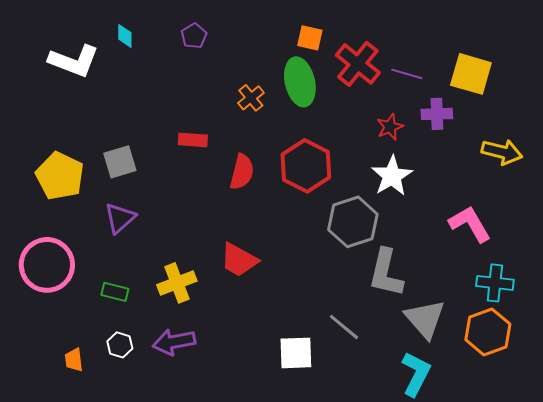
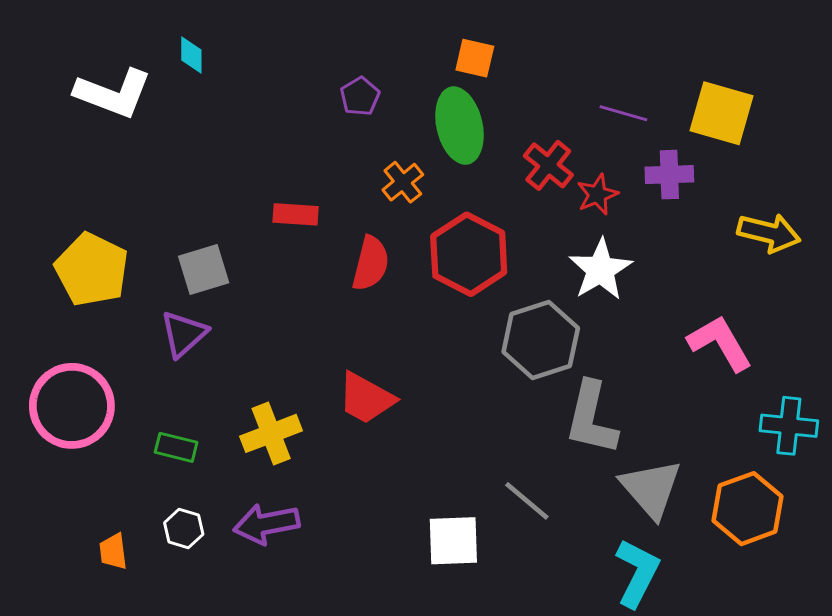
purple pentagon: (194, 36) -> (360, 96), moved
red cross: (358, 64) -> (548, 165), moved, size x0.7
orange cross: (251, 98) -> (403, 182), moved
gray square: (120, 162) -> (204, 270), moved
cyan cross: (495, 283) -> (789, 426), moved

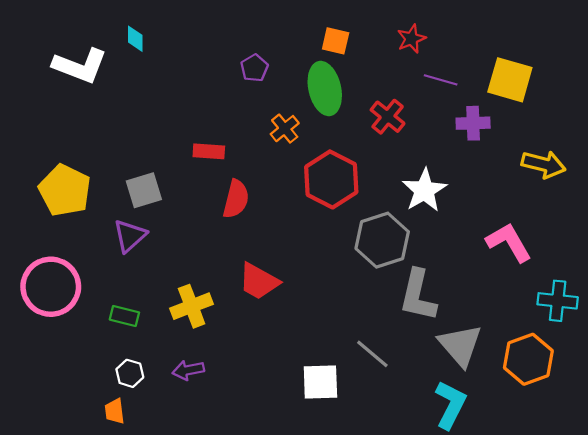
red star: (597, 194) -> (411, 39), moved
red semicircle: (371, 263) -> (236, 199), moved
purple arrow: (266, 524) -> (188, 370), size x0.7
orange trapezoid: (113, 551) -> (115, 411), moved

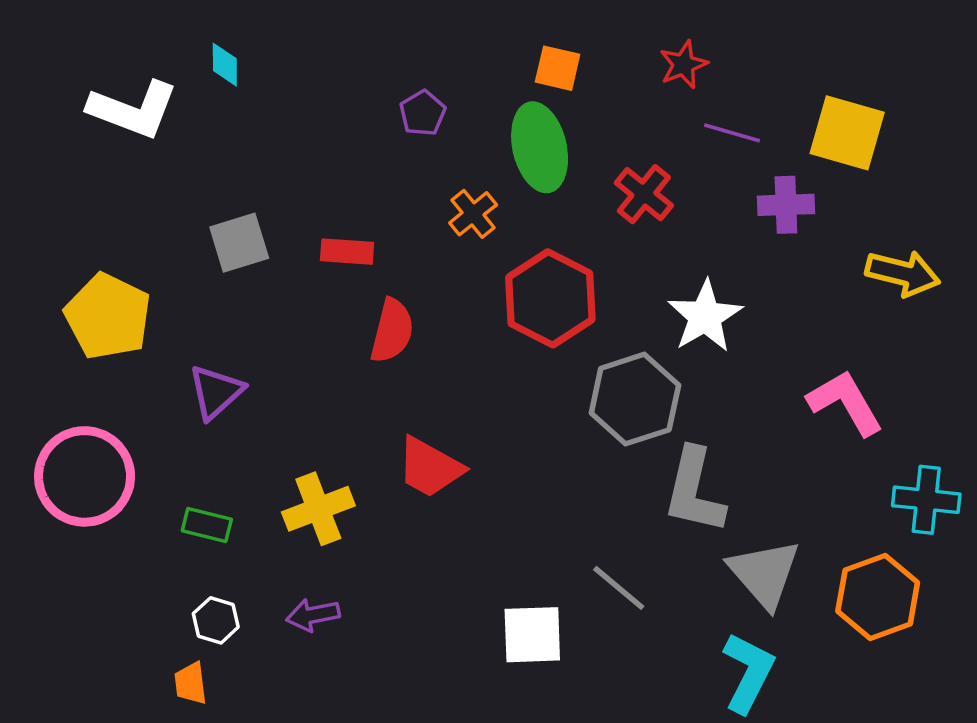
gray square: (144, 190) -> (239, 243), moved

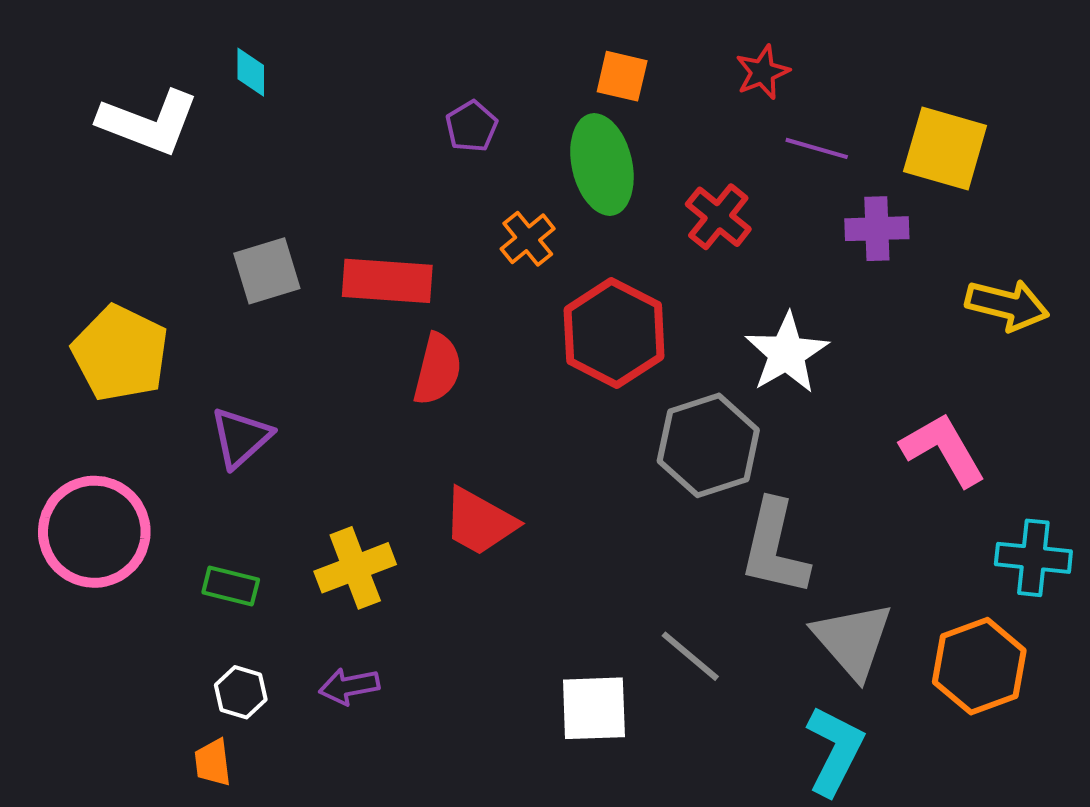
red rectangle: (347, 252) -> (387, 281), size x1.5

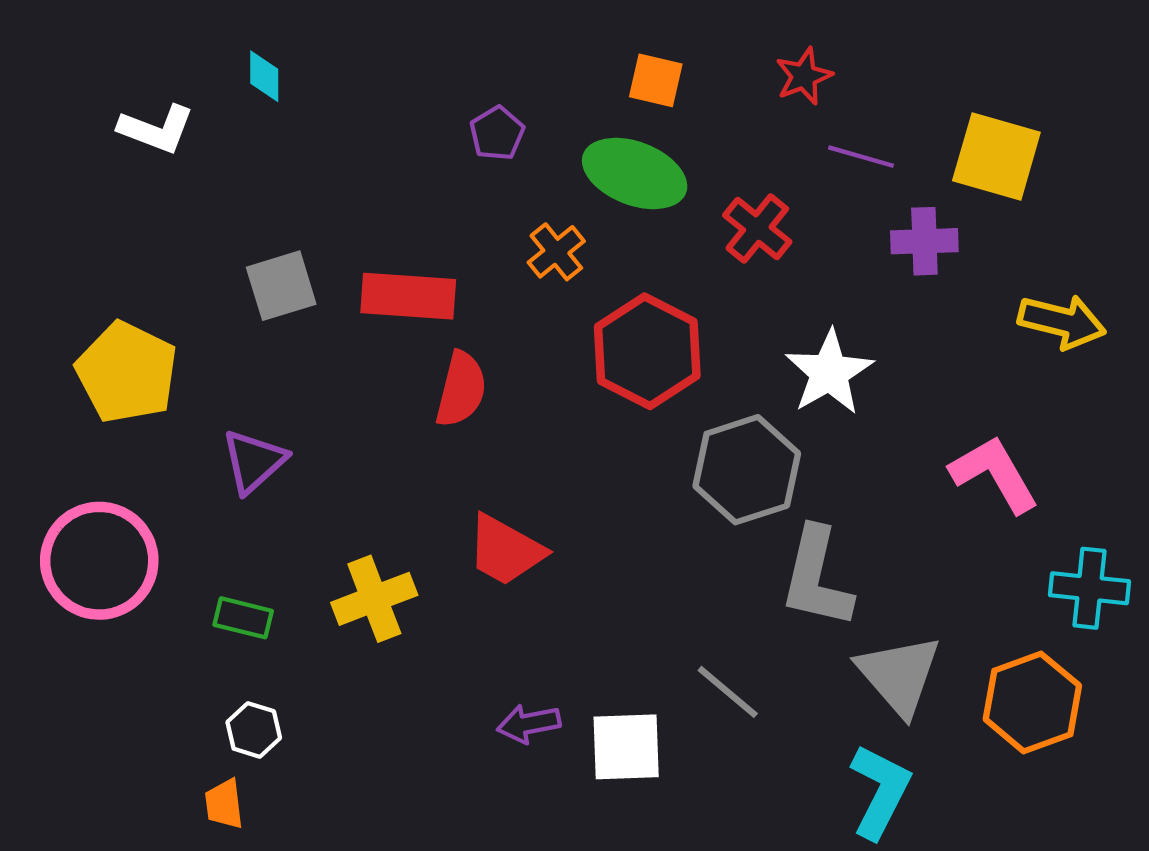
white L-shape: (148, 122) -> (156, 129), size x0.7
green ellipse: (602, 165) -> (635, 173), turned -56
purple arrow: (349, 686) -> (529, 724), moved

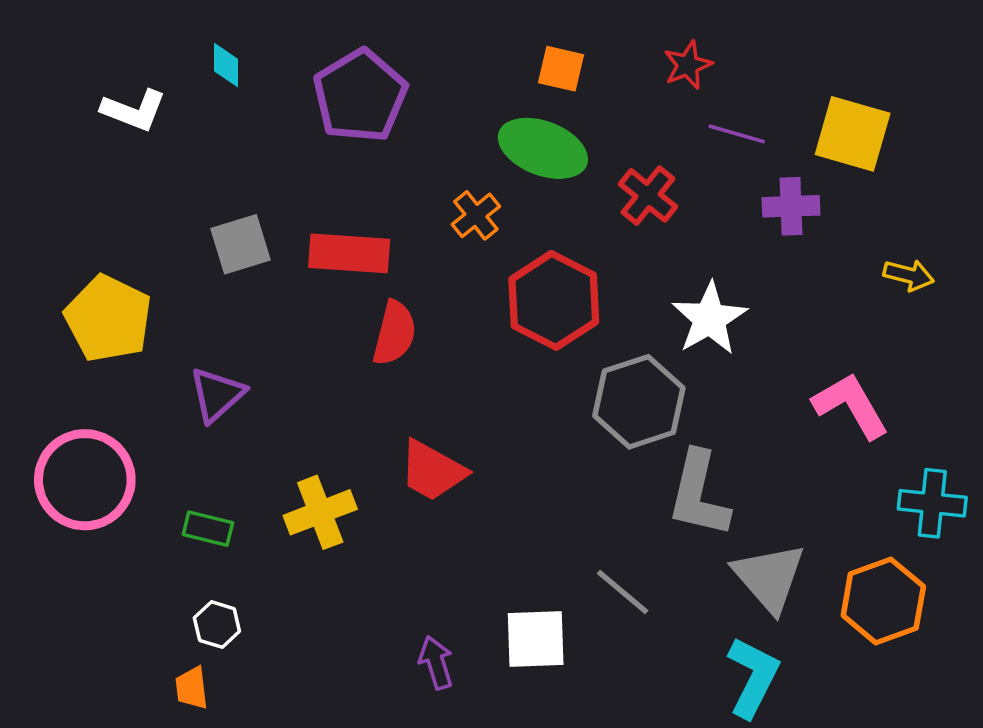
purple pentagon: (497, 133) -> (360, 96), moved, size x2.0
yellow arrow: (1062, 322) -> (909, 275), size x0.7
purple arrow: (529, 724) -> (436, 663), moved, turned 84

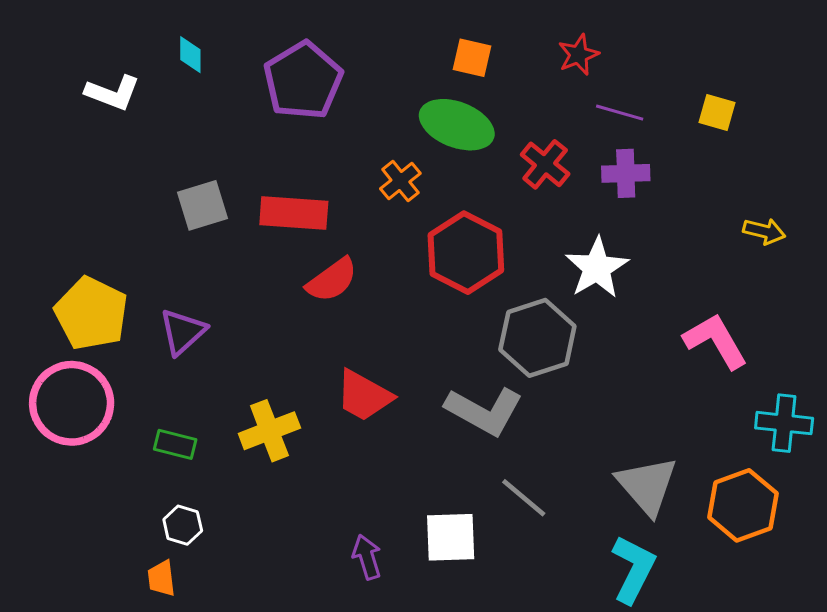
yellow square: (853, 134) -> (717, 113), size x0.6
purple cross: (791, 206) -> (626, 173), moved
yellow pentagon: (108, 319) -> (91, 313), moved
red semicircle: (394, 333) -> (332, 280), turned 40
gray L-shape: (699, 494) -> (484, 411), moved, turned -74

